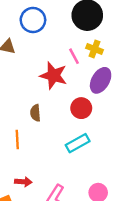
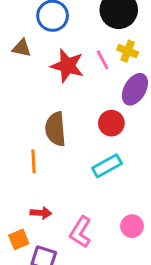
red star: (53, 76) -> (67, 66), moved
brown semicircle: (35, 113) -> (55, 129), size x1.6

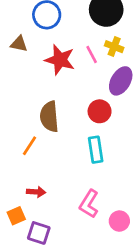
orange line: (33, 161) -> (29, 146), turned 36
cyan rectangle: (107, 166) -> (96, 150), turned -70
pink circle: (132, 226) -> (119, 221), moved
pink L-shape: (81, 232) -> (89, 204), moved

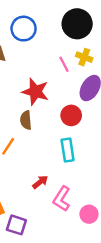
red star: (60, 60) -> (35, 92), moved
brown semicircle: (49, 117) -> (26, 120), size x0.7
red arrow: (36, 192) -> (40, 182), moved, turned -42

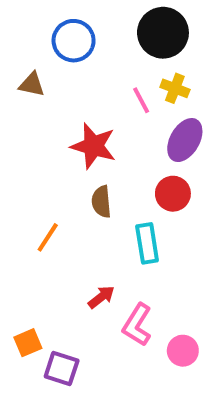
red circle: (71, 115) -> (173, 194), moved
brown semicircle: (26, 120) -> (101, 202), moved

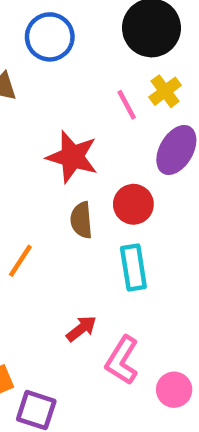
yellow cross: (175, 88) -> (165, 91), turned 32
red circle: (173, 194) -> (133, 204), moved

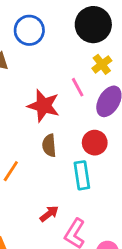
pink line: (127, 105) -> (78, 87), moved
red circle: (133, 204) -> (95, 143), moved

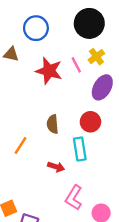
pink line: (78, 87) -> (76, 65), moved
red star: (44, 106) -> (49, 71), moved
red arrow: (49, 214) -> (56, 167), moved, turned 56

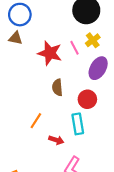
blue circle: (36, 28) -> (20, 15), moved
brown semicircle: (53, 124) -> (57, 87), moved
orange line: (21, 145) -> (36, 121), moved

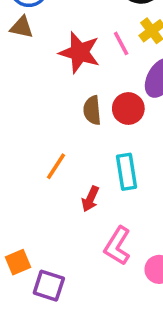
red circle: (87, 99) -> (128, 108), moved
red arrow: (56, 140) -> (90, 199), turned 96

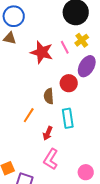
brown semicircle: (92, 110) -> (49, 96), moved
pink L-shape: (117, 246) -> (51, 159), moved

